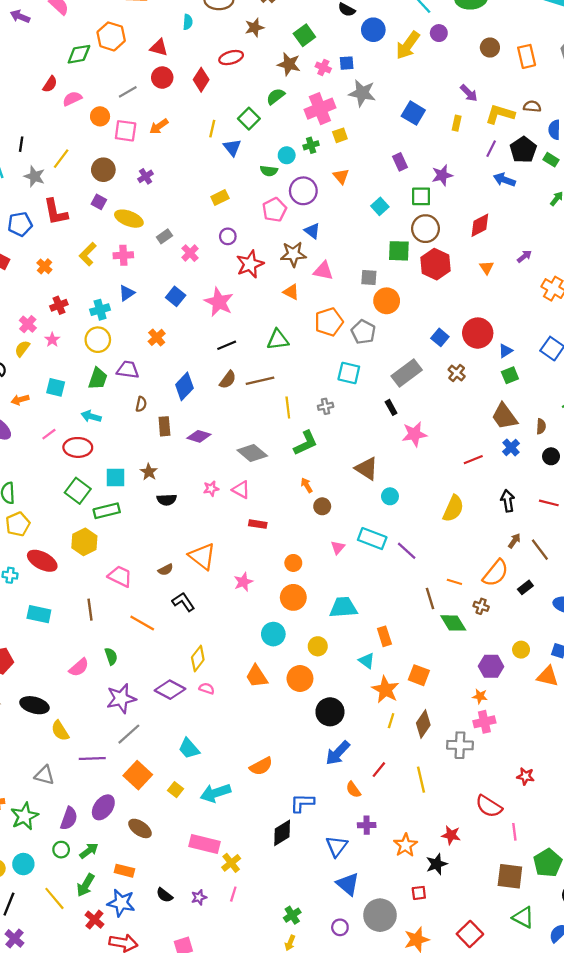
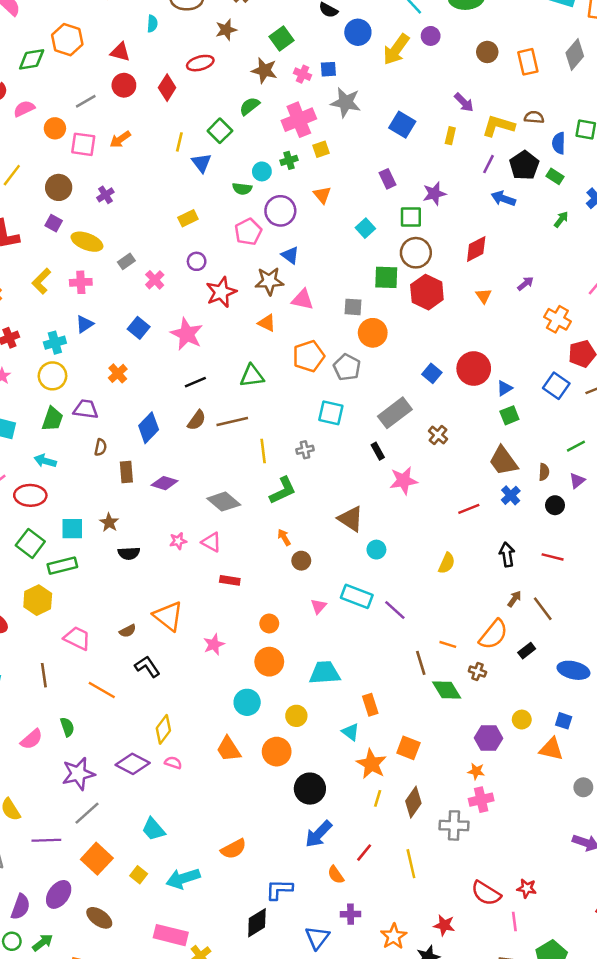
brown cross: (457, 373) -> (438, 435), moved
yellow semicircle: (453, 509) -> (447, 563), size x0.7
red star: (525, 776) -> (527, 888), moved

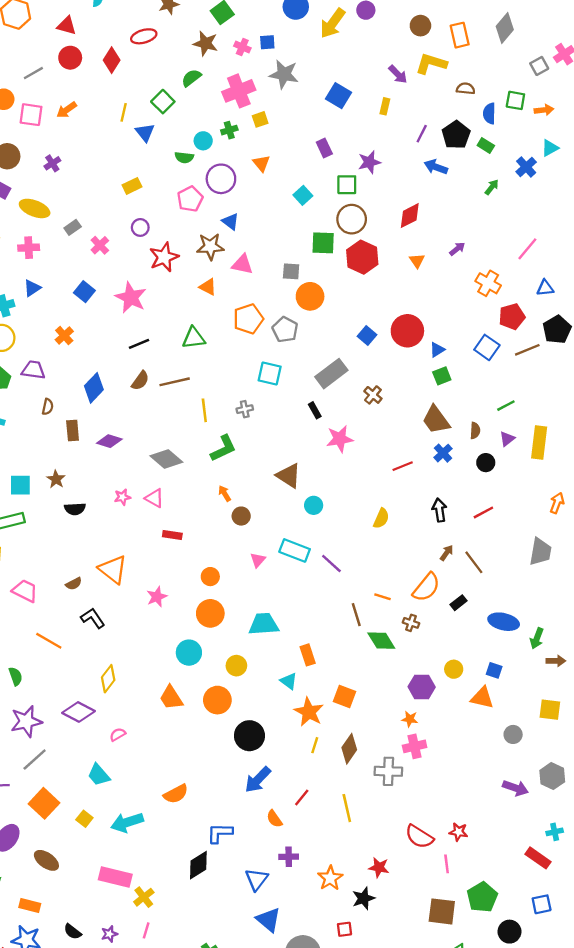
yellow L-shape: (498, 126) -> (431, 64), moved
red line: (553, 557) -> (483, 512), turned -42
pink semicircle: (173, 763) -> (118, 734), moved, turned -49

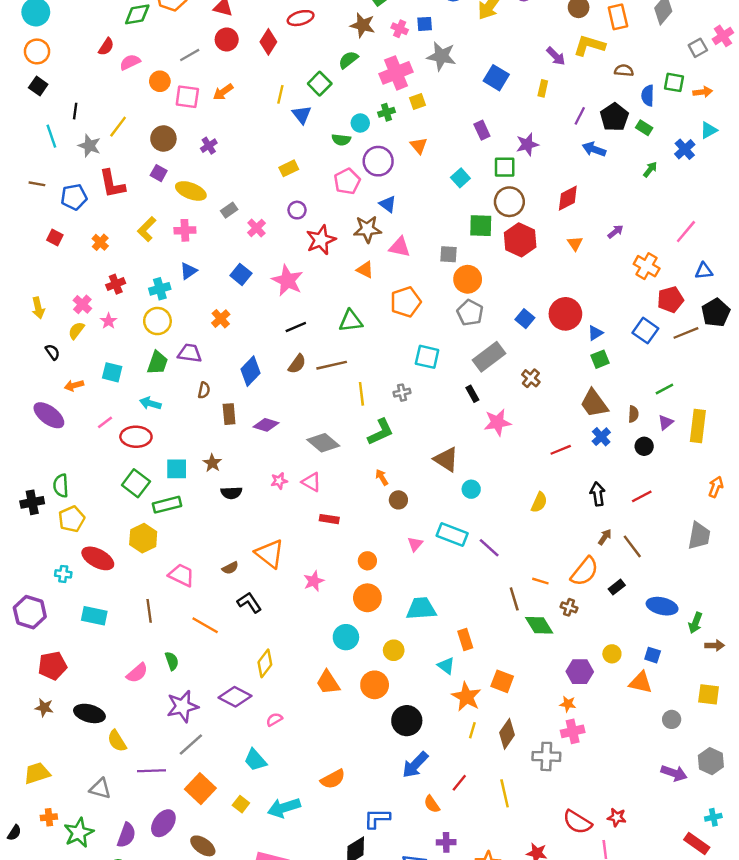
gray pentagon: (285, 330) -> (470, 313), moved

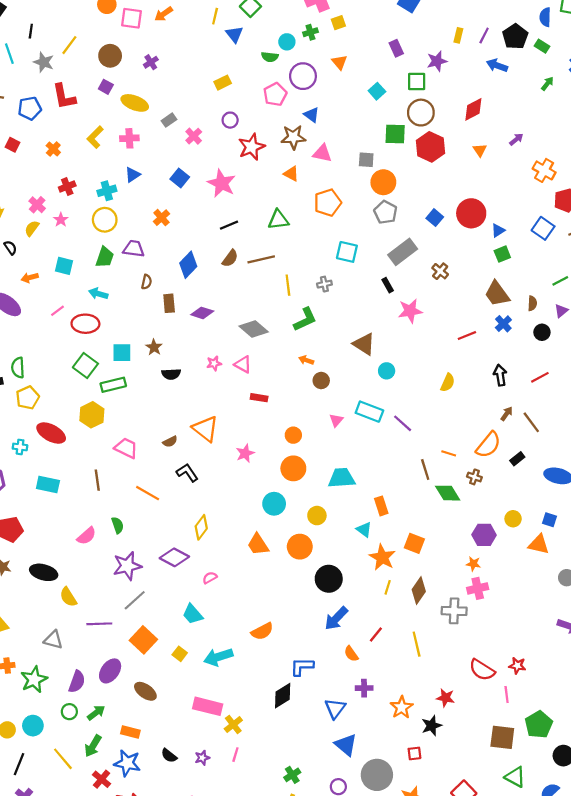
yellow rectangle: (543, 88) -> (458, 35), moved
orange arrow: (382, 477) -> (306, 360), turned -40

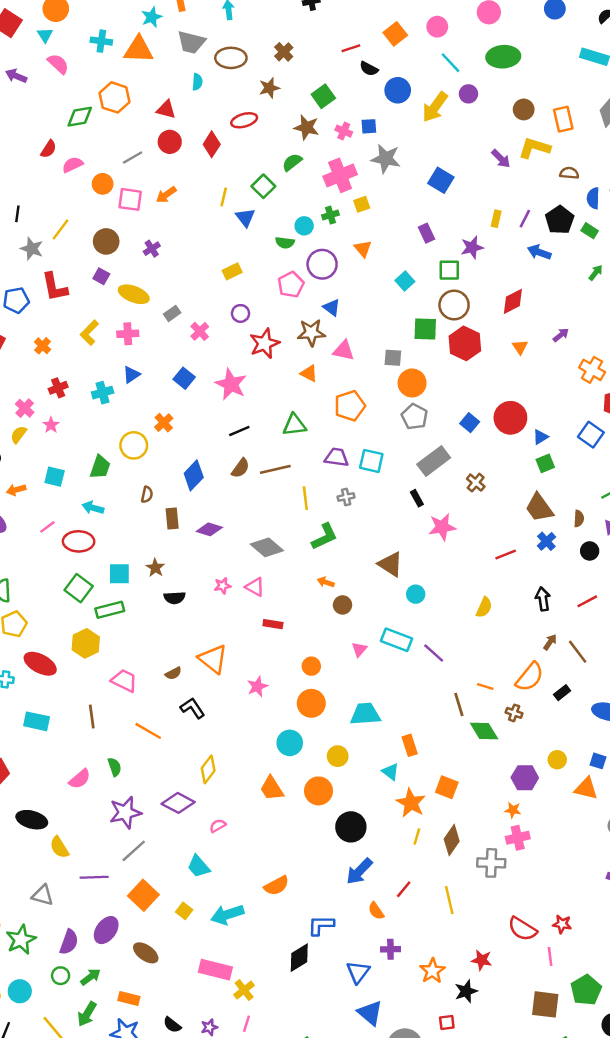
yellow circle: (105, 220) -> (134, 445), moved
purple trapezoid: (134, 249) -> (336, 457), moved

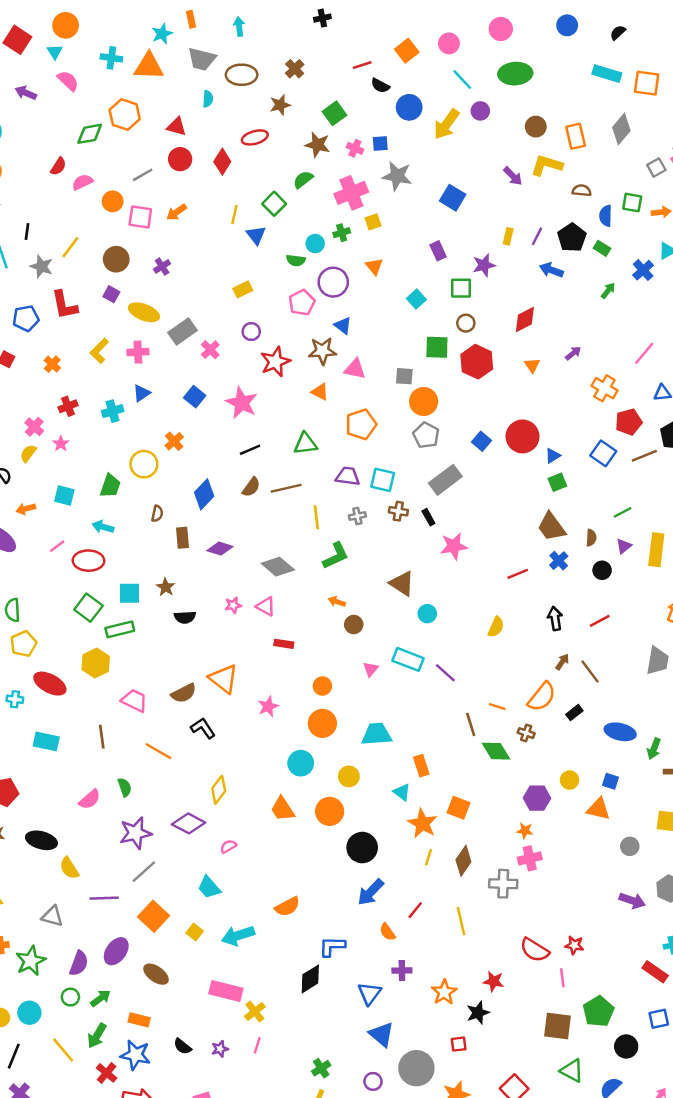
brown circle: (454, 305) -> (466, 323), size x0.6
gray rectangle: (172, 313) -> (183, 332), size x1.6
brown cross: (476, 483) -> (398, 511), moved, turned -30
brown semicircle: (173, 673) -> (184, 693), size x1.5

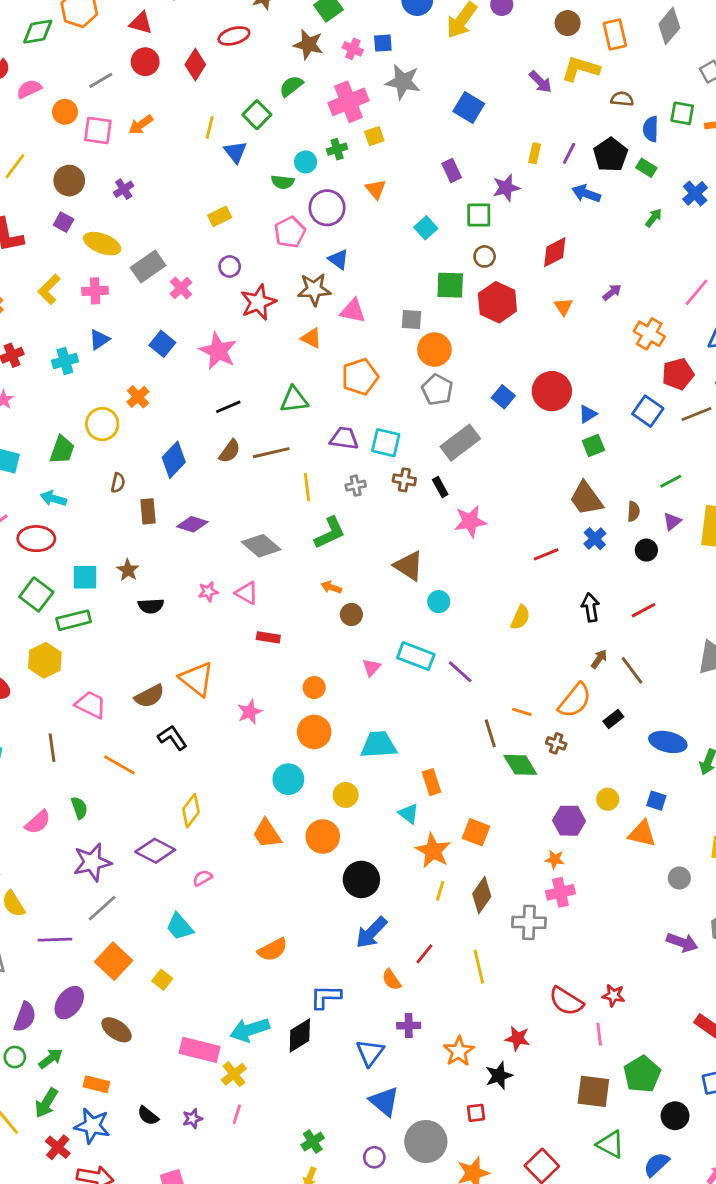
cyan arrow: (238, 936) -> (250, 1030), moved

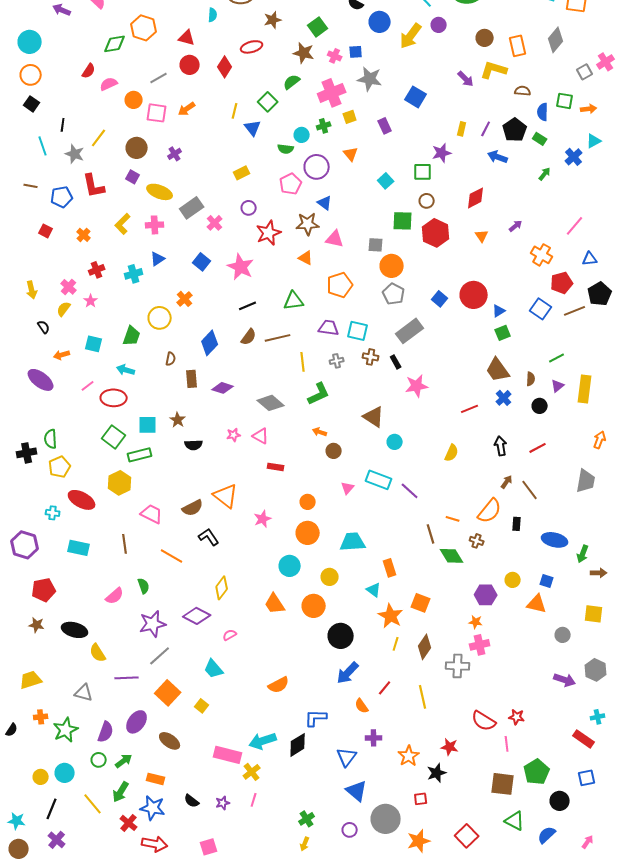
purple rectangle: (452, 171) -> (385, 126), moved
black rectangle: (613, 719) -> (517, 524), turned -48

